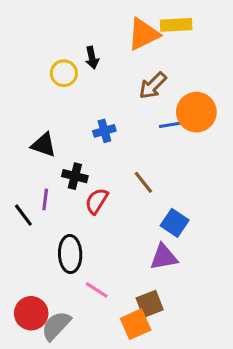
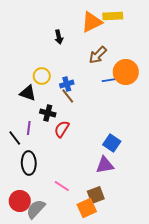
yellow circle: (64, 73) -> (42, 76), moved
brown line: (143, 182) -> (68, 96), moved
black ellipse: (70, 254) -> (29, 163), moved

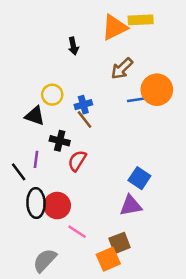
red circle: (20, 201) -> (57, 206), moved

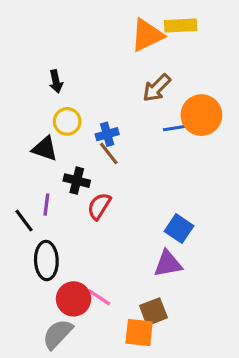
black arrow: (73, 46) -> (56, 81), moved
red circle: (57, 206) -> (74, 299), moved
orange square: (108, 259) -> (139, 332), turned 30

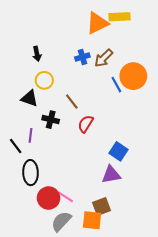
blue line: (176, 128) -> (116, 85), turned 70
blue cross: (107, 134) -> (82, 57), moved
red semicircle: (99, 206) -> (86, 124), moved
gray semicircle: (58, 334) -> (61, 221), moved

